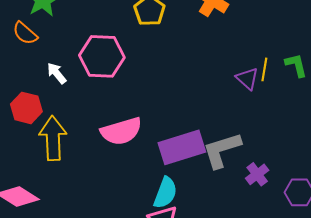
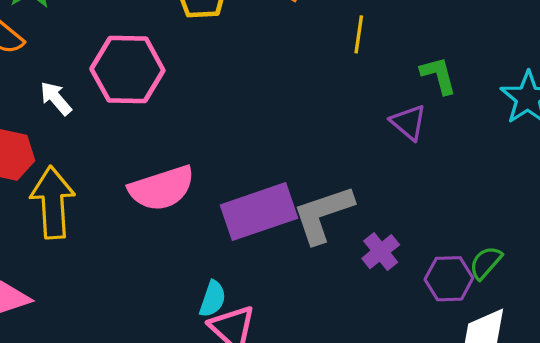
yellow line: (264, 69) -> (359, 34), moved
purple triangle: (247, 79) -> (409, 122), moved
cyan semicircle: (165, 193) -> (213, 299), moved, size x0.7

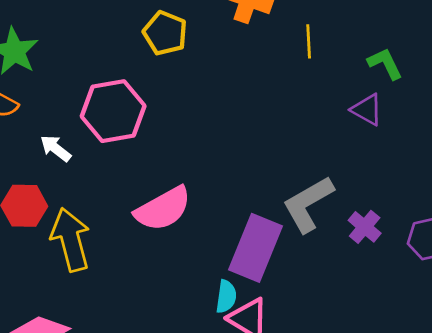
purple rectangle: (259, 212) -> (255, 248), moved, turned -38

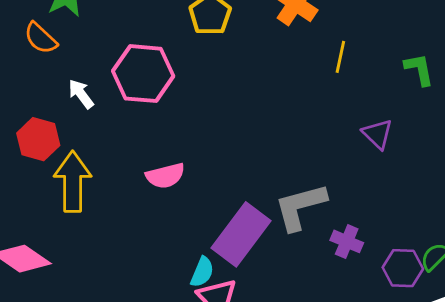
green L-shape: (385, 64) -> (419, 69), moved
pink semicircle: (163, 209) -> (165, 176), size x0.7
purple cross: (365, 227) -> (347, 241), turned -32

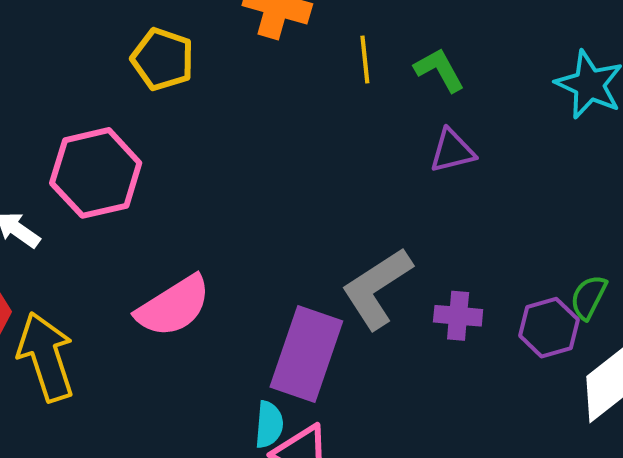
green L-shape: (419, 69) -> (439, 70), moved
purple triangle: (377, 134) -> (452, 151), turned -40
pink semicircle: (165, 176) -> (173, 306), size x1.4

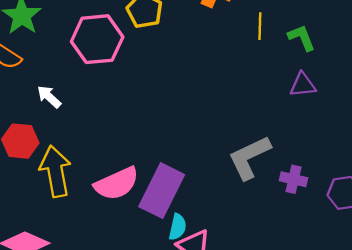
pink hexagon: (96, 173) -> (97, 39), moved
pink semicircle: (173, 306) -> (117, 184), moved
purple rectangle: (306, 354) -> (162, 191), moved

